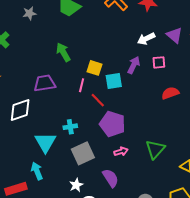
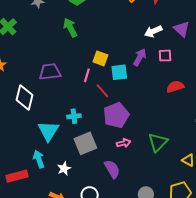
green arrow: (63, 52) -> (70, 28), moved
white diamond: (20, 110) -> (24, 98), turned -60
purple pentagon: (112, 124) -> (116, 115), turned 30
white star: (76, 185) -> (64, 169), moved

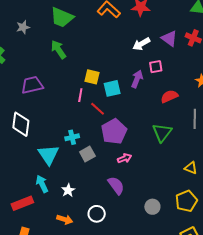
purple arrow: (140, 57) -> (137, 79), moved
purple trapezoid: (50, 72) -> (32, 85), moved
green triangle: (158, 142) -> (162, 133), moved
gray square: (85, 143) -> (87, 154), moved, size x0.7

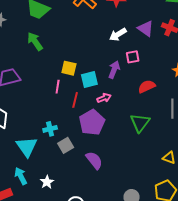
red line: (98, 109) -> (75, 100), turned 63
pink arrow: (125, 158) -> (104, 98), moved
purple semicircle: (116, 185) -> (94, 160), moved

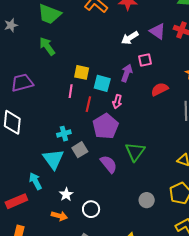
cyan square: (89, 79) -> (102, 83), turned 30
pink arrow: (104, 98) -> (117, 102), turned 128
green triangle: (140, 123) -> (135, 152), moved
cyan triangle: (27, 147) -> (53, 159), moved
white star: (47, 182) -> (66, 194), moved

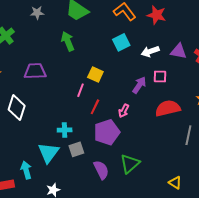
purple triangle: (157, 31) -> (179, 51), turned -36
cyan square: (102, 83) -> (121, 42), moved, turned 36
red semicircle: (160, 89) -> (168, 108), size x1.4

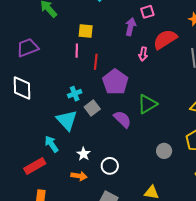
pink arrow: (124, 111) -> (143, 54), moved
green triangle: (130, 164) -> (147, 104), turned 30

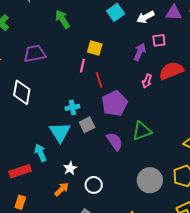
red line: (96, 62) -> (99, 80), turned -35
gray circle: (164, 151) -> (150, 180), size x1.6
orange arrow: (79, 176) -> (62, 189), turned -63

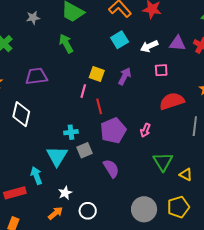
purple arrow: (140, 52) -> (125, 76), moved
pink arrow: (147, 81) -> (145, 130), moved
green triangle: (142, 131) -> (163, 162), moved, turned -45

